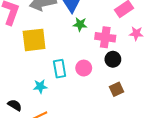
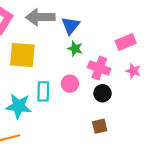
pink circle: (84, 68) -> (70, 84), moved
cyan star: (40, 86) -> (19, 106), size x1.6

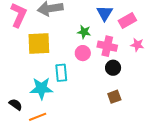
blue triangle: (71, 26) -> (105, 13), moved
pink circle: (70, 84) -> (83, 53), moved

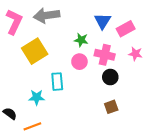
yellow square: (39, 43) -> (35, 51), turned -30
cyan star: (41, 88) -> (37, 97), size x0.7

